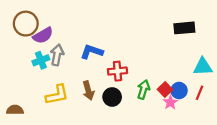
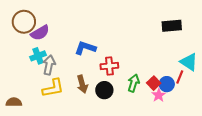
gray arrow: (57, 55) -> (49, 65), moved
cyan triangle: (203, 67) -> (189, 62), turned 36
red line: (200, 93) -> (180, 77), moved

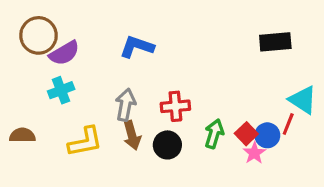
blue L-shape: (85, 48) -> (137, 47), moved
gray arrow: (49, 65) -> (125, 105), moved
brown semicircle: (14, 102) -> (22, 135), moved

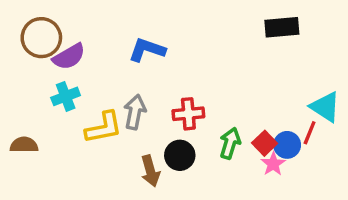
black rectangle: (275, 42) -> (282, 27), moved
brown arrow: (132, 135) -> (150, 171), moved
yellow L-shape: (85, 142) -> (104, 128), moved

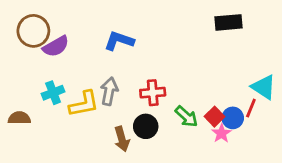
cyan cross: (66, 96) -> (53, 93), moved
green arrow: (230, 143) -> (186, 117), turned 115

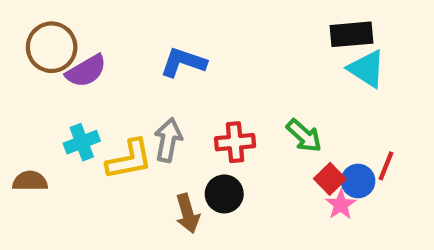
cyan triangle: (264, 87) -> (367, 69), moved
green arrow: (186, 117) -> (304, 136), moved

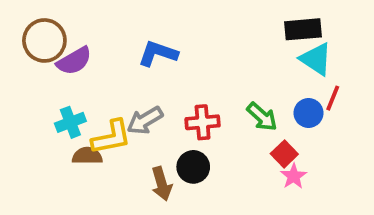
gray arrow: (168, 140) -> (145, 120), turned -132
red line: (386, 166) -> (333, 98), moved
brown semicircle: (30, 181) -> (87, 156), moved
blue circle: (358, 181) -> (309, 113), moved

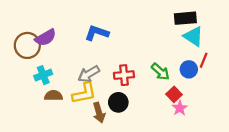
brown circle: (44, 40) -> (27, 45), moved
yellow L-shape: (111, 137) -> (84, 93), moved

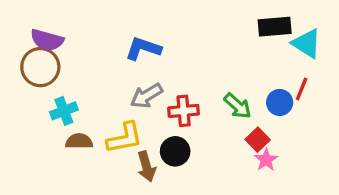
cyan triangle: (193, 36) -> (307, 43), moved
purple semicircle: (45, 38) -> (47, 40), moved, turned 45
gray arrow: (89, 74) -> (146, 96), moved

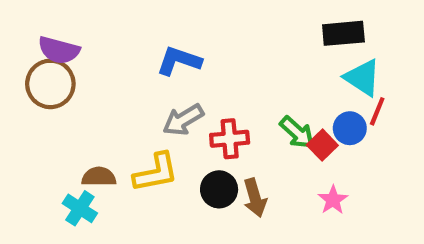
cyan triangle: (307, 43) -> (362, 78), moved
cyan cross: (64, 111) -> (80, 208), moved, turned -36
red square: (258, 140) -> (322, 145), moved
brown arrow: (146, 167) -> (255, 198), moved

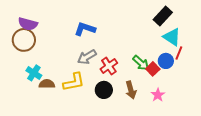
black rectangle: (343, 33) -> (163, 16), turned -42
red cross: (230, 139) -> (109, 66), turned -30
brown arrow: (255, 198) -> (131, 90), moved
cyan cross: (80, 208) -> (34, 73), moved

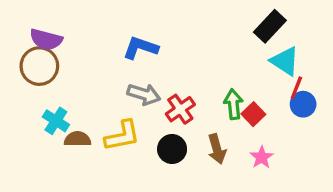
gray arrow: (87, 57) -> (144, 94), turned -132
blue circle: (166, 61) -> (303, 104), moved
green arrow: (141, 63) -> (233, 104), turned -138

